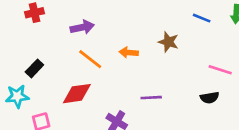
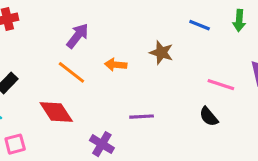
purple arrow: (82, 27) -> (78, 36), moved, turned -40
red diamond: (77, 94) -> (56, 112), turned 64
black semicircle: (210, 98) -> (209, 117), turned 60

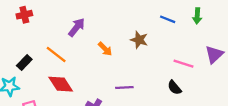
orange arrow: (116, 65) -> (105, 49), turned -140
orange line: (71, 72) -> (56, 55), moved

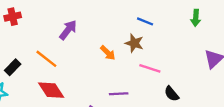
blue line: (168, 19) -> (145, 21), moved
orange arrow: (105, 49) -> (108, 53), moved
pink line: (184, 64) -> (150, 68), moved

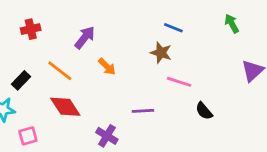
red cross: (13, 17) -> (31, 29), moved
green arrow: (196, 18) -> (232, 24), turned 147
orange arrow: (108, 53) -> (107, 67), moved

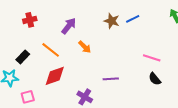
blue line: (173, 28) -> (133, 19), turned -48
brown star: (161, 53) -> (112, 21), moved
pink line: (179, 82) -> (152, 58), moved
red diamond: (65, 107) -> (55, 76), turned -75

